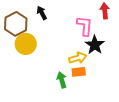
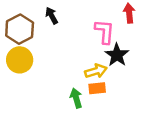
yellow circle: (26, 44) -> (20, 60), moved

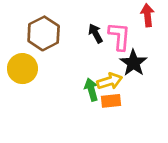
black arrow: (52, 16) -> (96, 33), moved
brown hexagon: (20, 29) -> (44, 33), moved
green arrow: (76, 98) -> (91, 90), moved

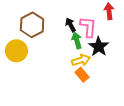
green arrow: (91, 90) -> (77, 40), moved
orange rectangle: (111, 101) -> (82, 75), turned 56

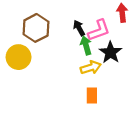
pink L-shape: (88, 27) -> (99, 30), turned 65
orange rectangle: (82, 75) -> (92, 95), moved, turned 40

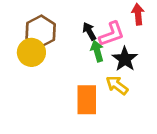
yellow circle: (19, 57) -> (31, 52), moved
yellow arrow: (91, 68) -> (117, 85), moved, turned -126
orange rectangle: (92, 95) -> (87, 100), moved, size x1.6

